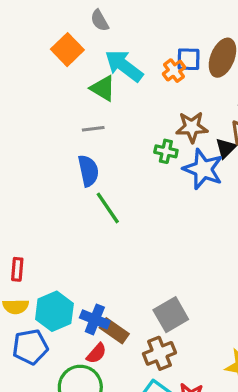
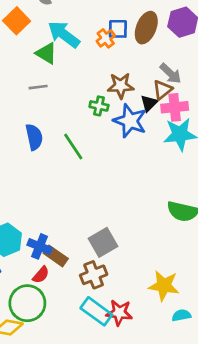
blue semicircle: (88, 171) -> (34, 137), moved
green line: (108, 208) -> (73, 146), moved

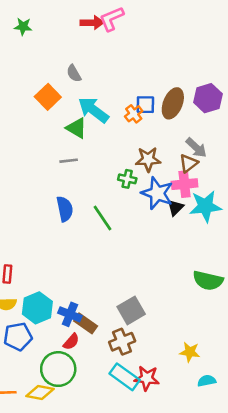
black triangle: (149, 103) -> (175, 208), moved
pink cross: (175, 107) -> (185, 184), moved
yellow star: (164, 286) -> (190, 352), size x0.7

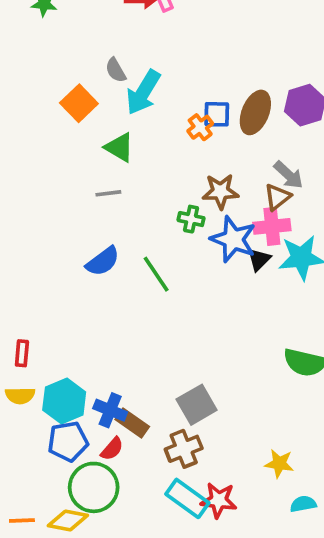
cyan arrow: (93, 110) -> (143, 92), moved, turned -96
blue semicircle: (65, 209) -> (103, 261), turned 65
blue pentagon: (18, 336) -> (68, 441), moved

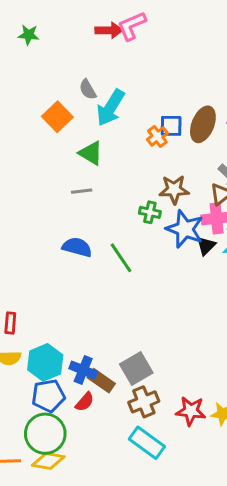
blue semicircle: (103, 261) -> (77, 247), turned -128
gray square: (197, 405) -> (136, 368), moved
green circle: (94, 487) -> (45, 434), moved
red star: (219, 500) -> (191, 411), moved

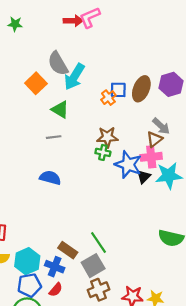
gray semicircle: (88, 89) -> (58, 64), size x1.6
brown star: (174, 190) -> (107, 137), moved
green line: (121, 258) -> (99, 242), moved
brown rectangle: (101, 381) -> (68, 250), moved

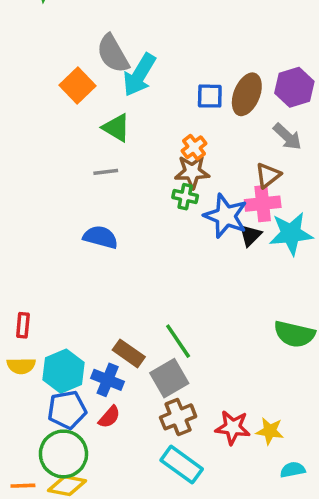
orange cross: (108, 98) -> (194, 147), moved
gray arrow: (161, 126) -> (287, 137), moved

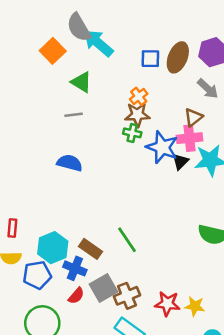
cyan arrow: (139, 75) -> (98, 43), turned 100
cyan hexagon: (63, 371) -> (53, 248), moved
gray square: (169, 378) -> (104, 288), moved
blue pentagon: (67, 410) -> (37, 275), moved

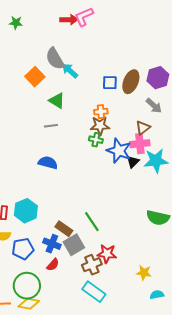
cyan arrow: (98, 43) -> (70, 71), size x0.7
orange cross: (139, 96) -> (101, 112), turned 32
cyan hexagon: (53, 248) -> (26, 211), moved
gray square: (104, 288) -> (74, 245), moved
red star: (167, 304) -> (107, 254), moved

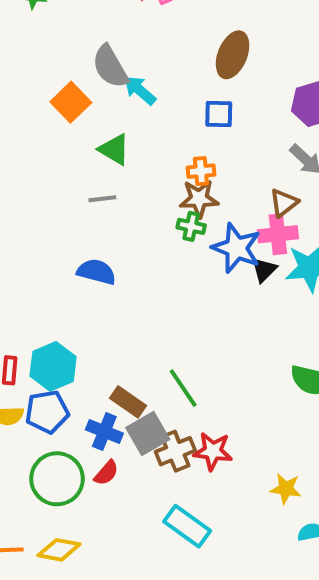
brown ellipse: (131, 82) -> (233, 55), moved
blue pentagon: (23, 249) -> (47, 412), moved
brown cross: (92, 265) -> (175, 451), moved
green circle: (27, 286) -> (57, 479), moved

